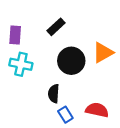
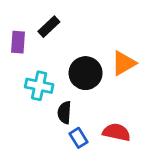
black rectangle: (56, 27) -> (49, 27), moved
cyan cross: (21, 64) -> (39, 86), moved

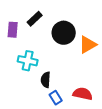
black circle: (86, 73) -> (64, 33), moved

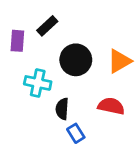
black circle: (64, 33) -> (76, 60), moved
red semicircle: (83, 94) -> (111, 106), moved

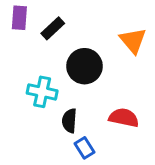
purple rectangle: (17, 41) -> (19, 18), moved
orange triangle: (119, 61) -> (133, 40), moved, turned -40

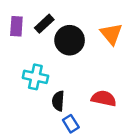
purple rectangle: (19, 18) -> (16, 26), moved
black circle: (84, 66) -> (70, 40), moved

